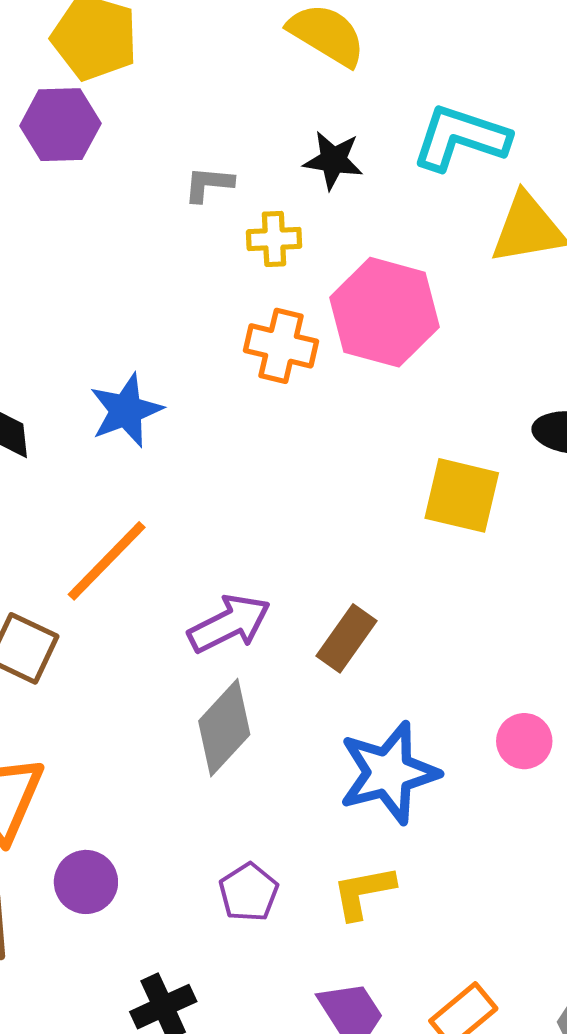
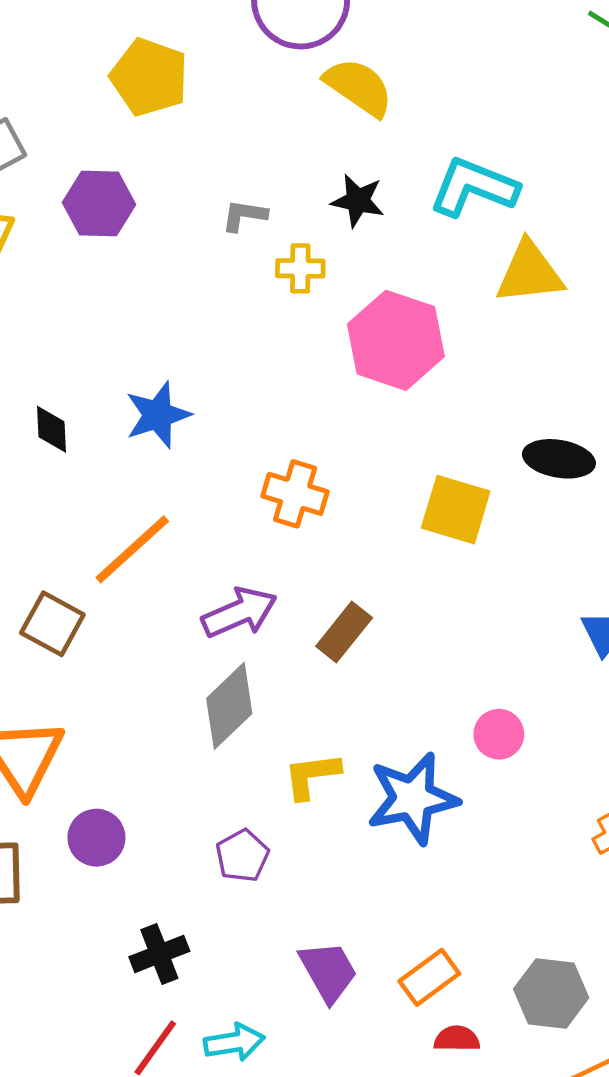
purple hexagon: (60, 125) -> (99, 204), moved
orange cross: (281, 346) -> (295, 494), moved
blue star: (389, 773) -> (413, 798), moved
yellow L-shape: (363, 892) -> (312, 776), moved

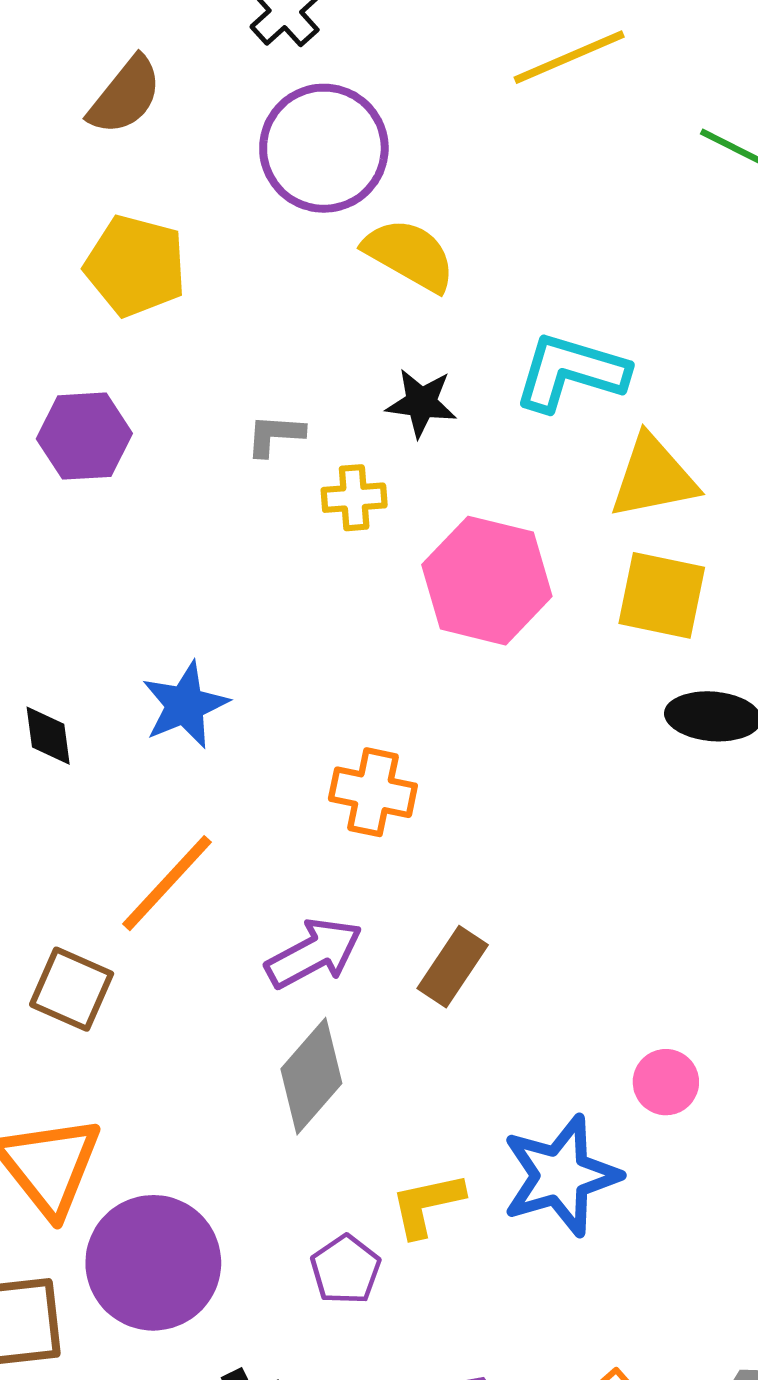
yellow square: (456, 510) -> (662, 595), moved
yellow L-shape: (312, 776) -> (427, 1205), moved
purple circle: (96, 838) -> (153, 1263), size x1.8

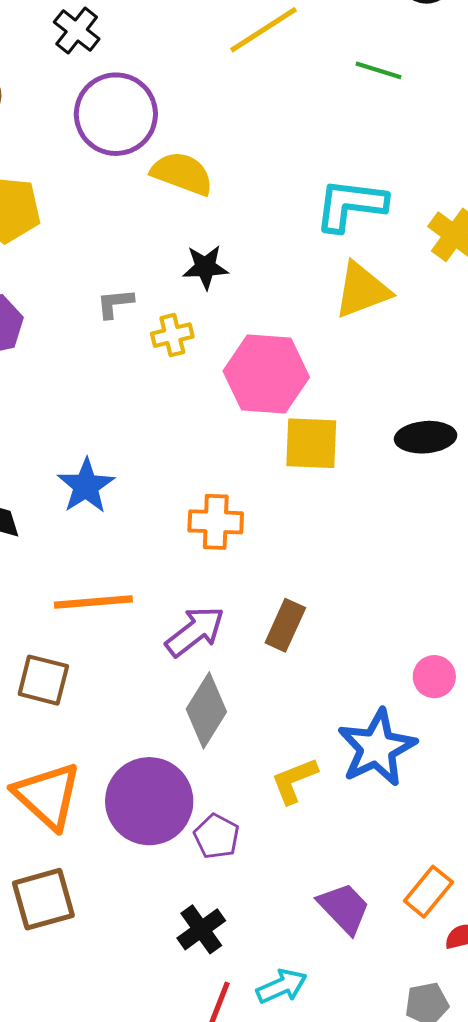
cyan L-shape: (571, 372) -> (351, 205), moved
yellow square: (662, 595) -> (311, 443), moved
orange line: (167, 883) -> (93, 602), turned 52
purple circle: (153, 1263) -> (149, 801), moved
purple pentagon: (346, 1270) -> (216, 836), moved

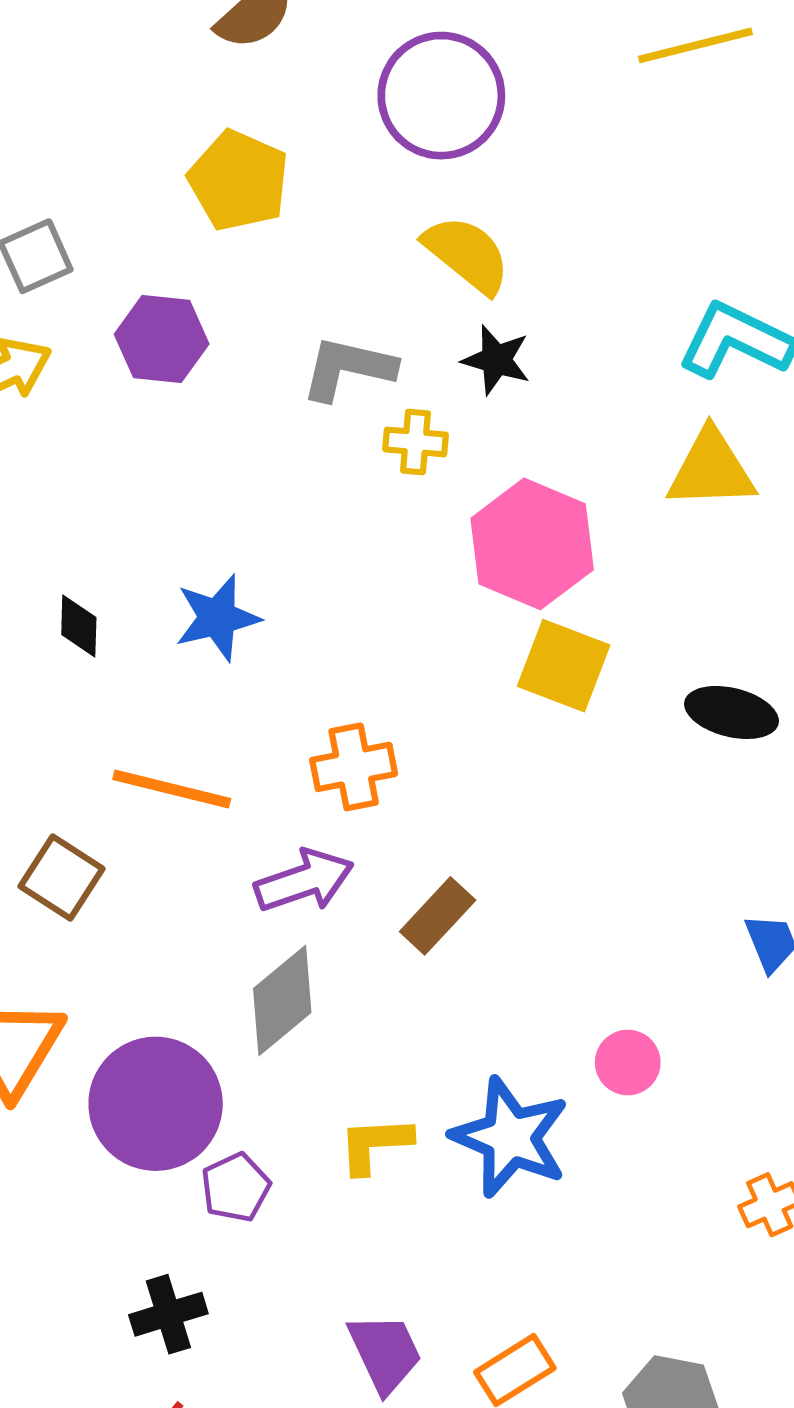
yellow semicircle: (182, 173) -> (467, 254), moved
gray L-shape: (115, 303) -> (348, 368), size x1.6
orange cross: (216, 522) -> (354, 767), moved, turned -32
blue star: (377, 748) -> (510, 1137), turned 30

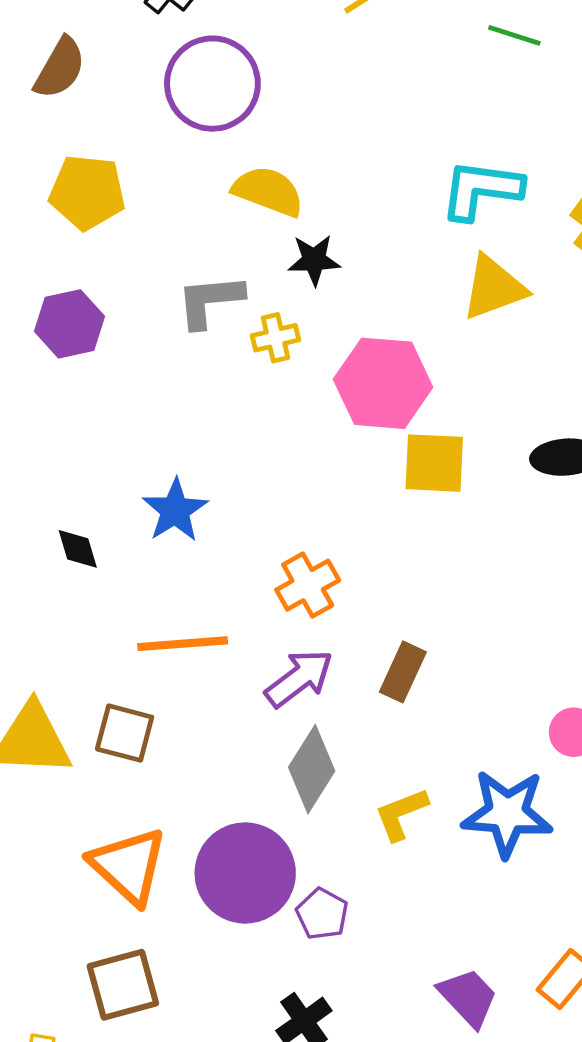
yellow L-shape: (375, 1144) -> (401, 814), moved

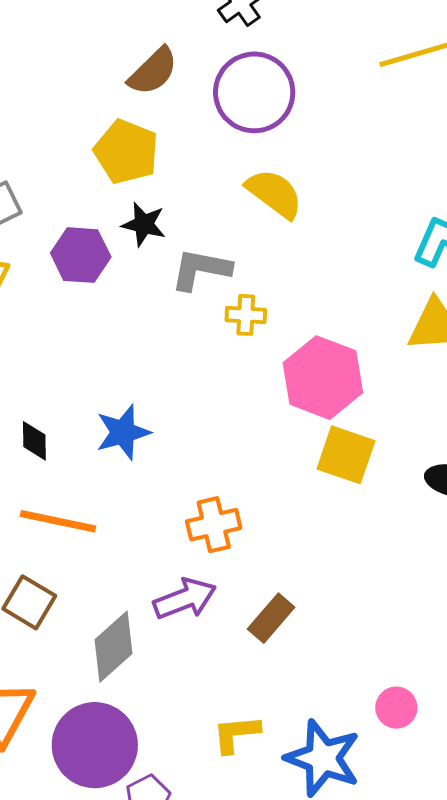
brown semicircle: (60, 68) -> (153, 71), moved
black star: (314, 260) -> (144, 224), moved
orange line: (183, 644) -> (58, 521), moved
gray diamond: (312, 769) -> (114, 647), moved

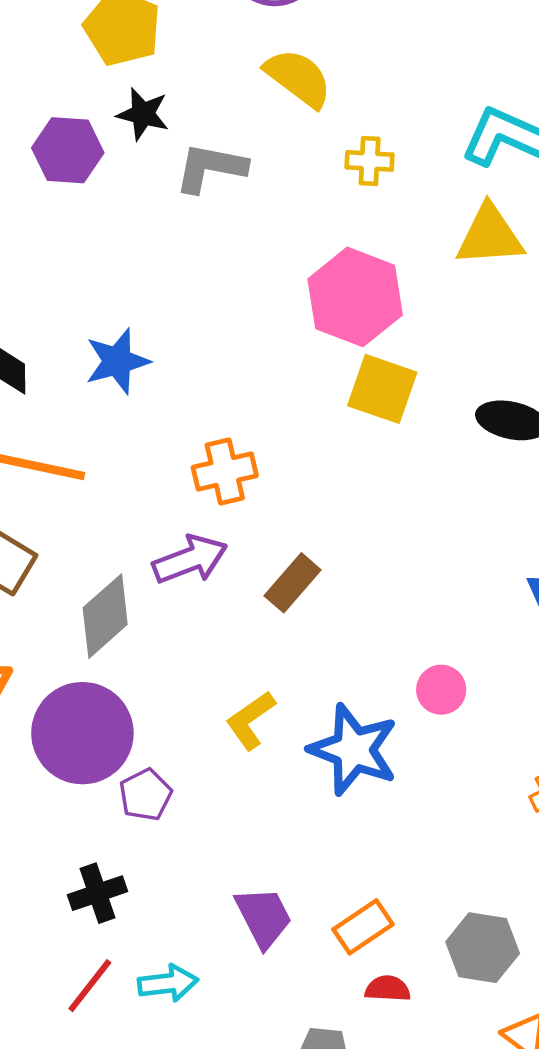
yellow cross: (246, 315) -> (370, 161), moved
yellow L-shape: (236, 734) -> (251, 720), turned -30

